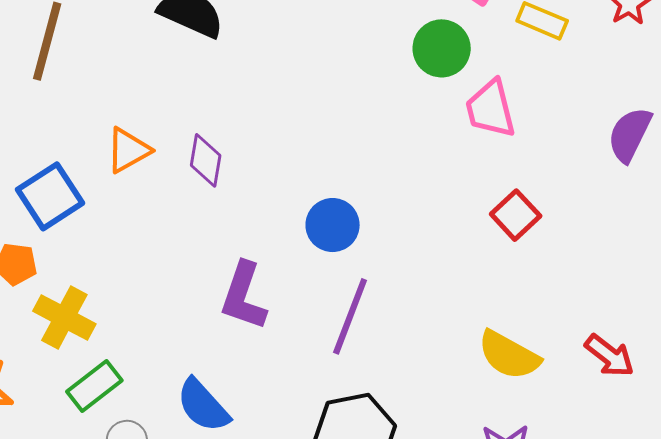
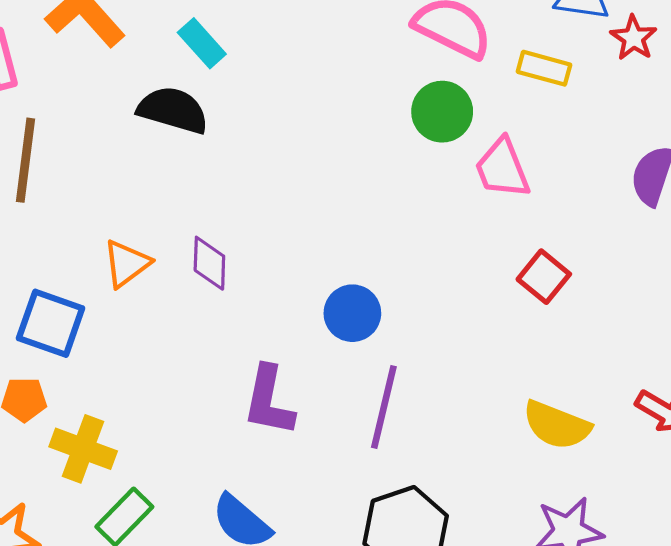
blue square: (50, 196) -> (51, 323), turned -30

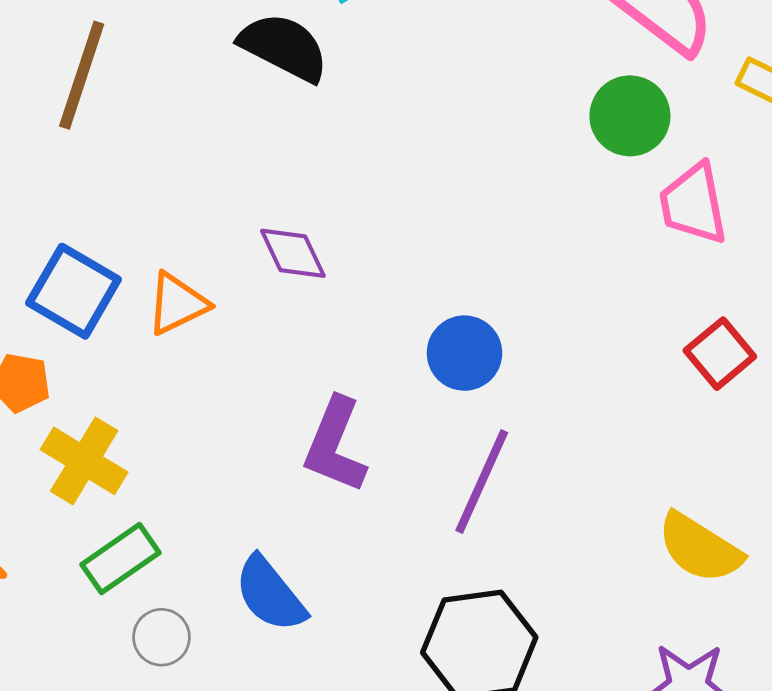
purple diamond: (209, 263) -> (293, 253), turned -38
orange triangle: (126, 264) -> (177, 304), moved

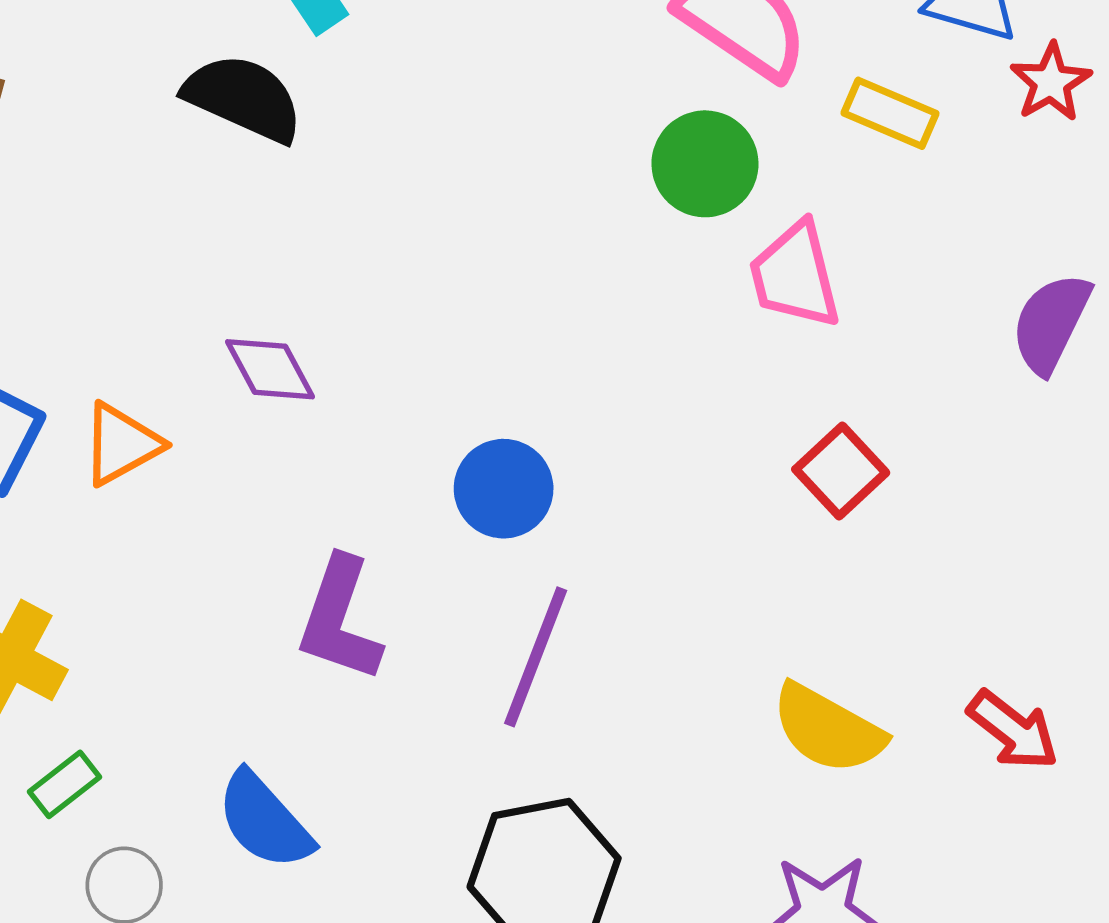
green rectangle: (121, 559) -> (65, 784), size x0.7

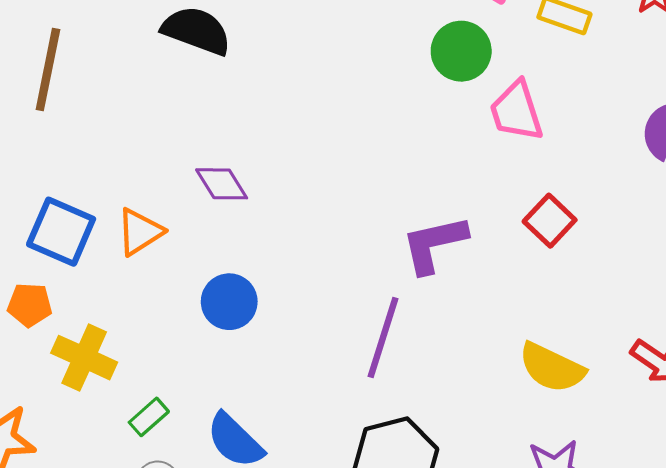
blue circle: (504, 489) -> (229, 302), moved
purple L-shape: (340, 619) -> (434, 244), moved, turned 62
green rectangle: (65, 784) -> (149, 417), moved

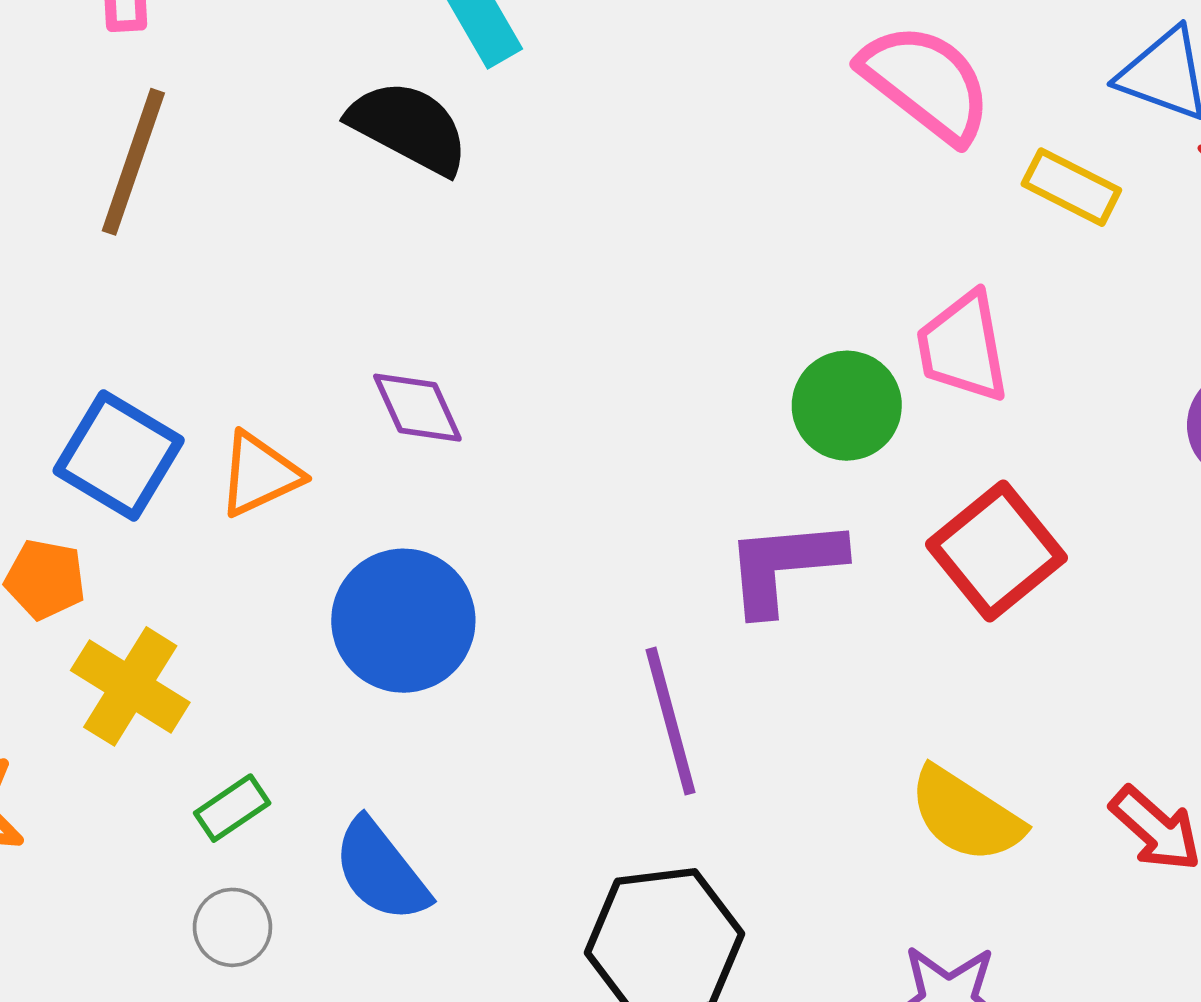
green circle: (461, 51) -> (847, 406), moved
red square: (550, 221) -> (996, 551), size x1.4
blue circle: (229, 302) -> (403, 621), size x1.4
purple line: (383, 338) -> (671, 721), turned -40

